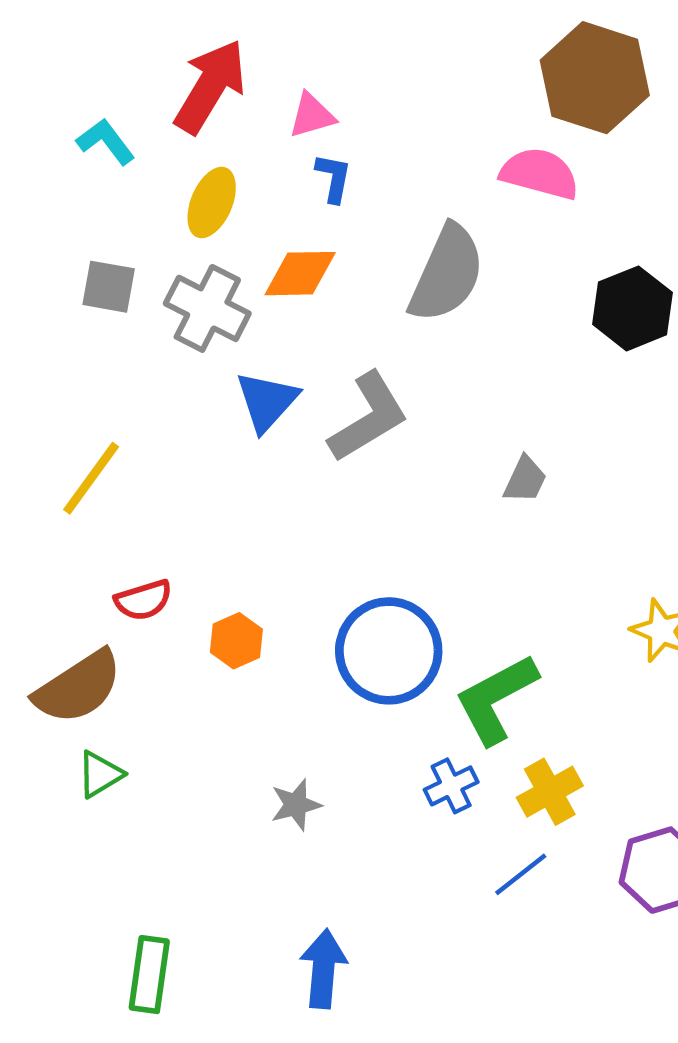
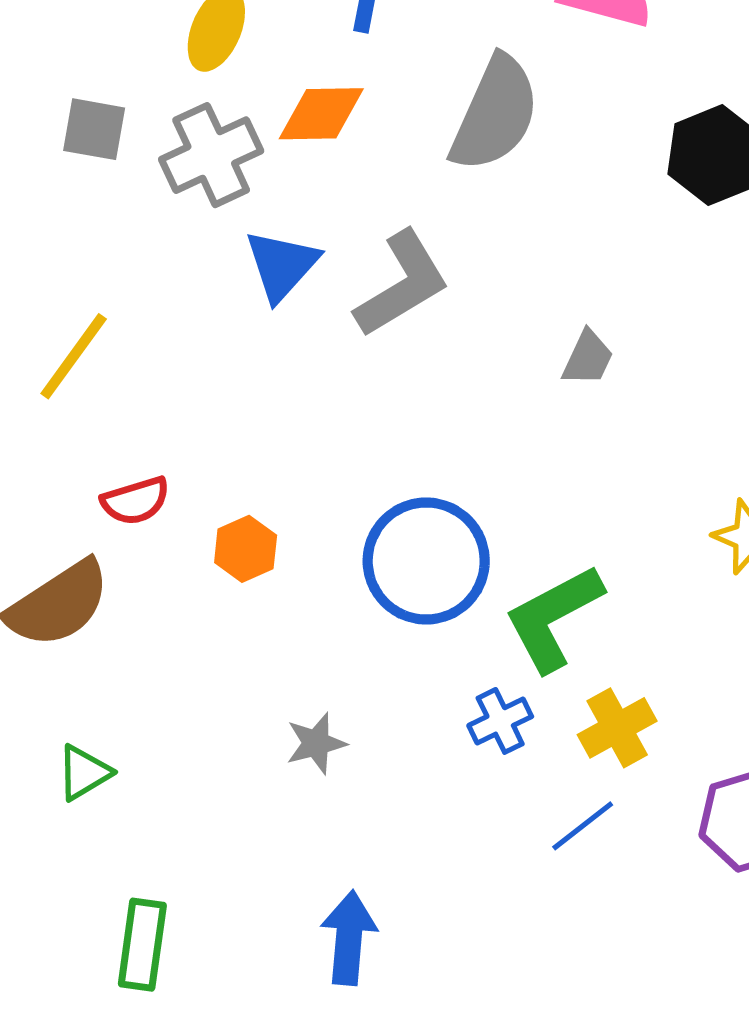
gray cross: (207, 308) -> (211, 155), turned 38
green triangle: (100, 774) -> (84, 773), moved

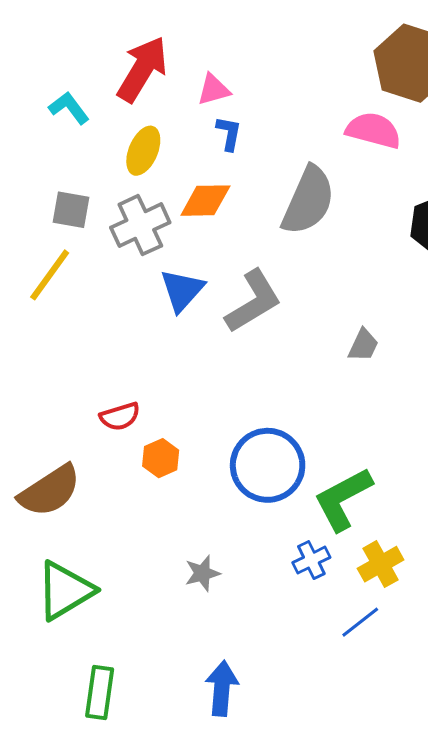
yellow line: (74, 356) -> (50, 275), moved
red semicircle: (135, 501) -> (120, 416), moved
green triangle: (84, 773) -> (65, 591), size x1.8

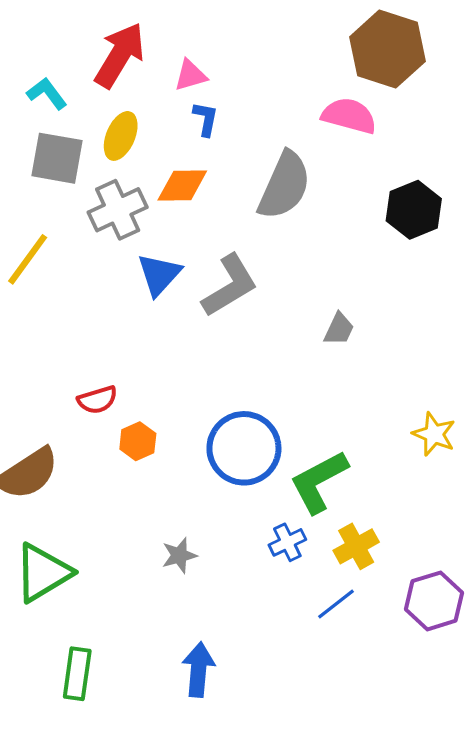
gray square: (71, 210) -> (57, 158), moved, size x1.4

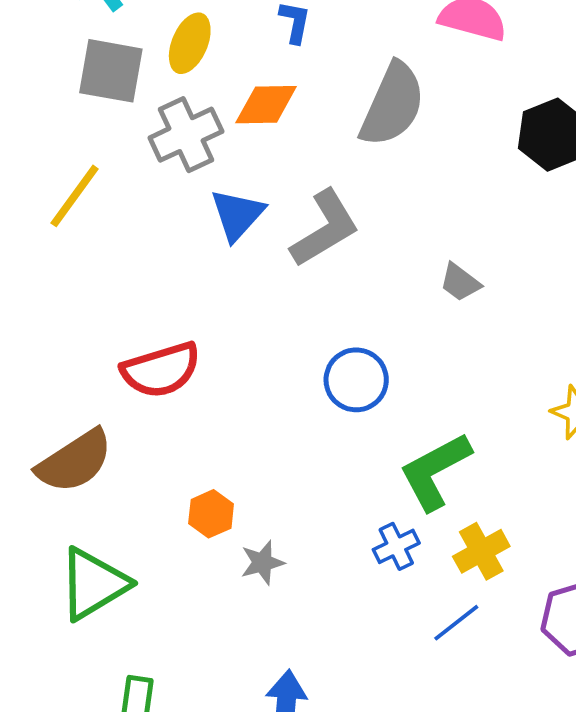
gray trapezoid: (339, 329) -> (460, 282), turned 102
red semicircle: (97, 400) -> (161, 370), size x1.6
orange hexagon: (138, 441) -> (211, 514), moved
blue circle: (244, 448) -> (356, 380), moved, size x0.7

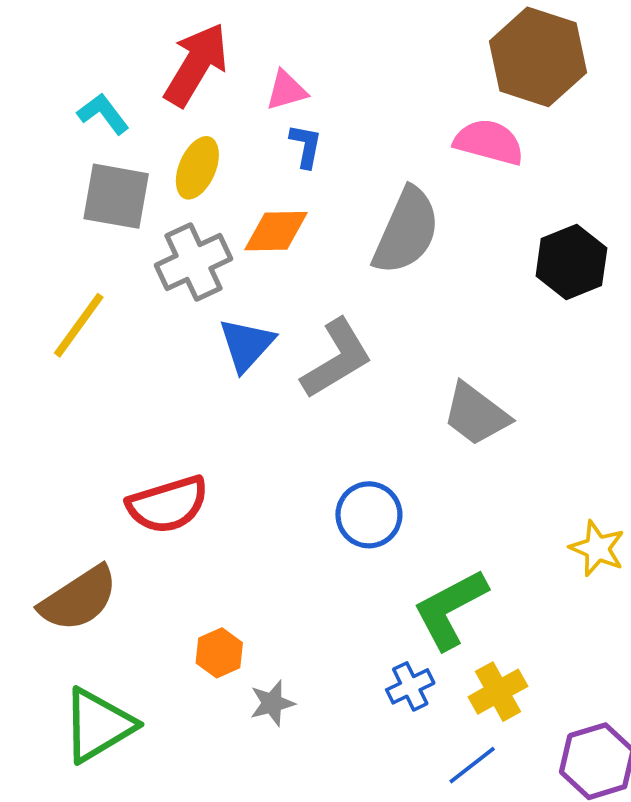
gray trapezoid: (460, 282) -> (476, 414), size x1.6

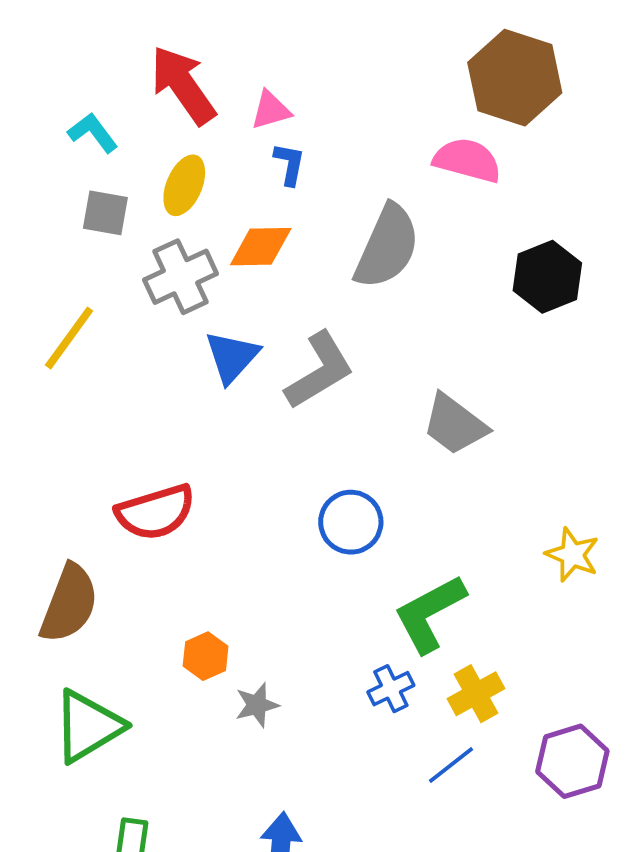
red arrow: (196, 65) -> (183, 85), turned -66
gray square: (116, 196) -> (105, 213), size x0.7
brown semicircle: (79, 599) -> (69, 604), turned -36

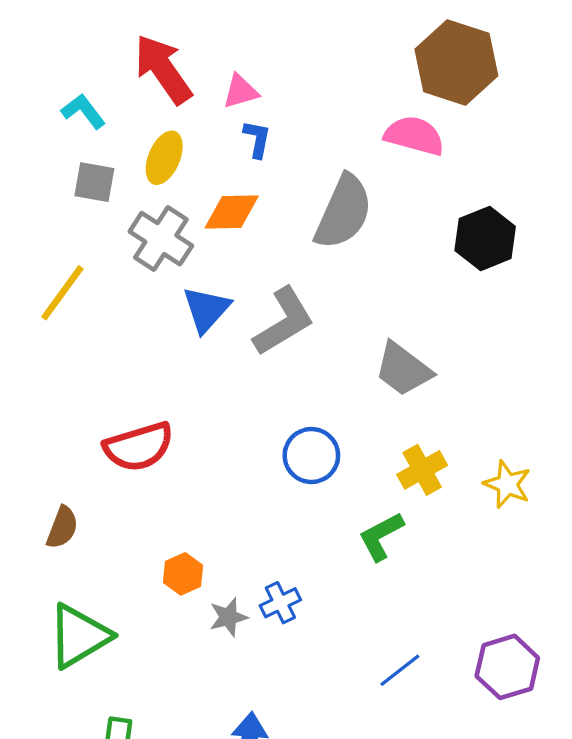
gray cross: (181, 277) -> (161, 239), turned -32
brown semicircle: (69, 604) -> (62, 527), size x0.6
green L-shape: (430, 614) -> (381, 536), size x0.7
blue cross: (391, 689) -> (280, 603), moved
yellow cross: (476, 694) -> (422, 470), moved

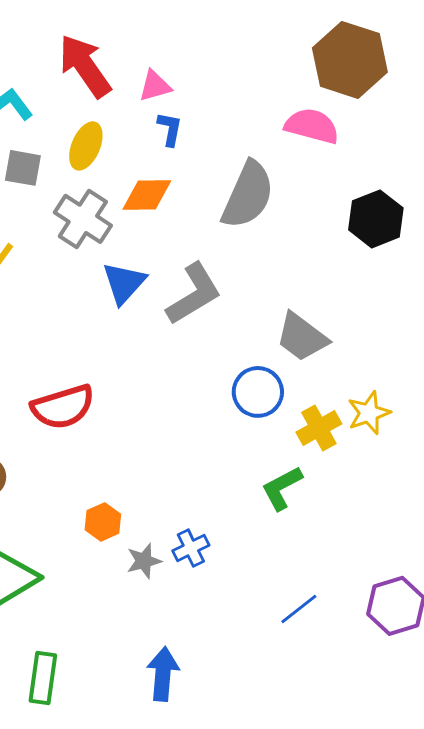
blue circle: (311, 456) -> (258, 392), moved
yellow star: (507, 484) -> (369, 413), moved, turned 30

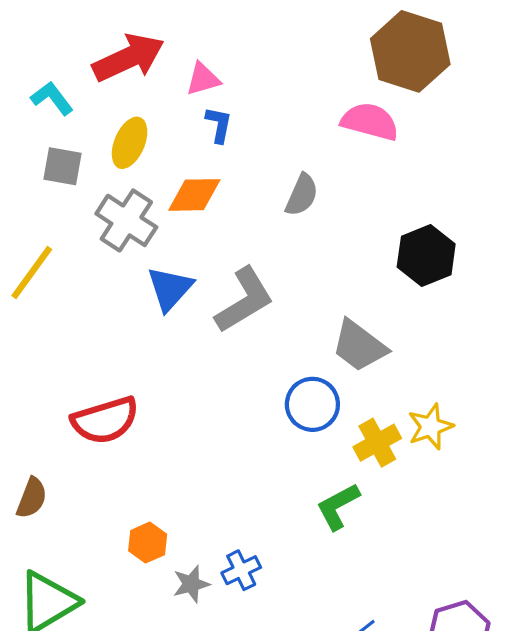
red arrow: (85, 66) -> (128, 58), turned 100
gray semicircle: (248, 195) -> (302, 195), size x0.6
black hexagon: (376, 219) -> (426, 256), moved

